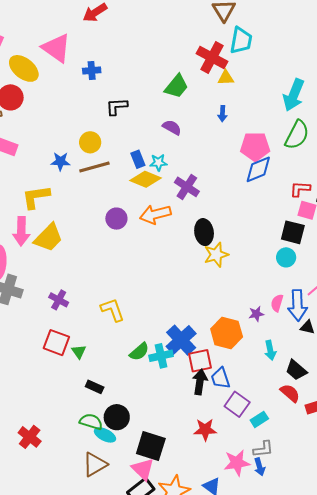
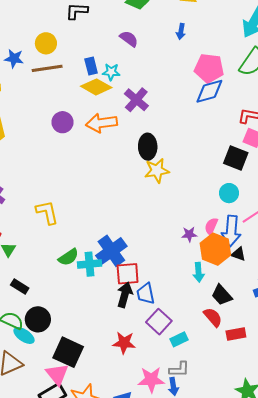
cyan circle: (286, 257) -> (229, 193), moved
orange hexagon: (227, 333) -> (215, 249), moved

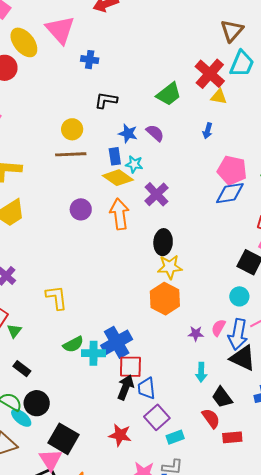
blue star: (14, 59) -> (128, 133), moved
orange arrow: (102, 123) -> (119, 214), turned 84
orange hexagon: (215, 249) -> (165, 299), moved
black triangle: (238, 254) -> (243, 358), size x1.8

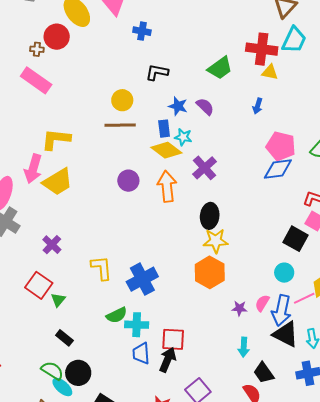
red cross: (210, 74) -> (262, 49), turned -36
blue cross: (117, 342) -> (142, 279), moved
blue trapezoid: (147, 388) -> (141, 353), moved

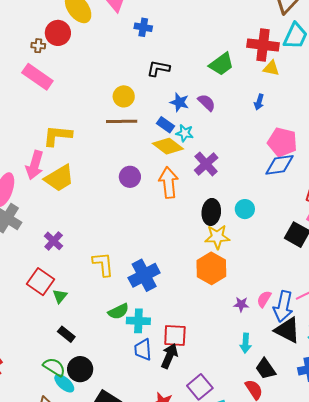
blue rectangle: (164, 129) -> (166, 125), turned -48
cyan circle: (284, 273) -> (245, 209), moved

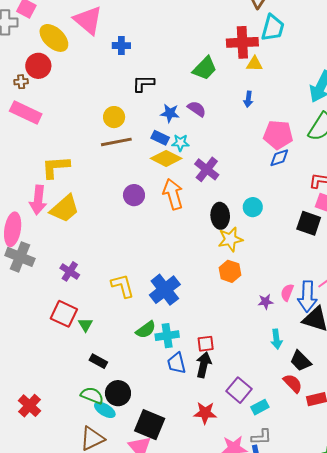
blue diamond: (279, 165) -> (279, 158), size x0.7
orange hexagon: (211, 268) -> (230, 271), size x0.7
red square: (175, 335) -> (206, 344), size x0.7

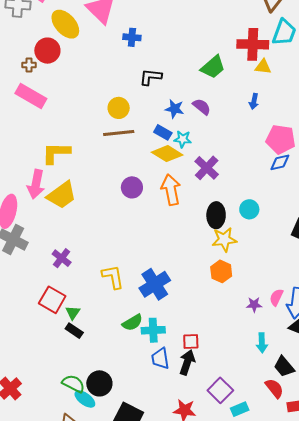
black rectangle: (98, 361) -> (74, 331), moved

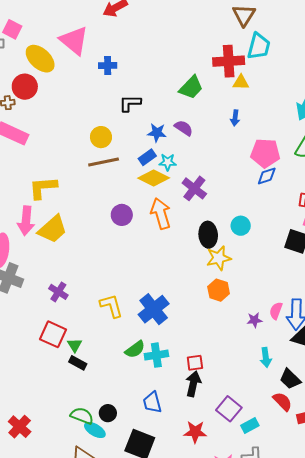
blue rectangle: (163, 132) -> (147, 157), turned -60
blue trapezoid: (160, 358) -> (152, 402), moved
black circle: (99, 383) -> (108, 413), size x0.7

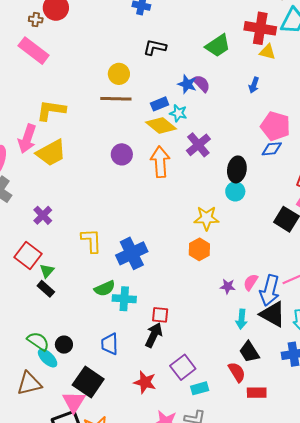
blue star: (157, 133) -> (187, 84), moved
black ellipse: (208, 235) -> (237, 169), moved
cyan arrow: (266, 357) -> (241, 319), moved

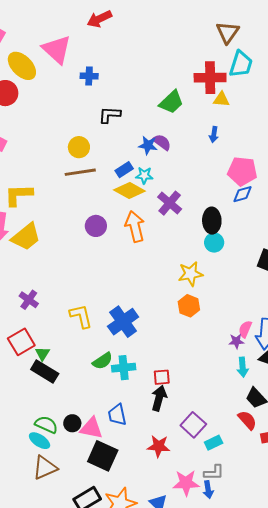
red square: (28, 255) -> (21, 342), turned 32
purple star: (228, 286) -> (236, 341), moved
black rectangle: (46, 289) -> (45, 372), size x1.5
cyan ellipse: (48, 358) -> (40, 441), moved
pink triangle: (74, 402) -> (91, 428), moved, turned -40

